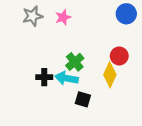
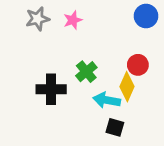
black cross: (44, 77) -> (51, 89), size x1.5
cyan arrow: (67, 78) -> (107, 100), moved
black square: (83, 99) -> (115, 127), moved

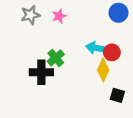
green cross: (86, 72) -> (56, 58), moved
cyan arrow: (107, 100) -> (96, 48), moved
black square: (115, 127) -> (117, 95), moved

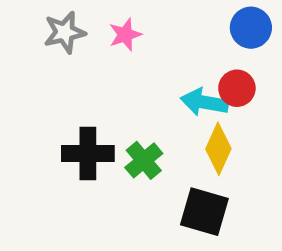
red circle: (112, 52) -> (237, 88), moved
green cross: (56, 58) -> (144, 160), moved
black square: (117, 95) -> (204, 212), moved, size x1.5

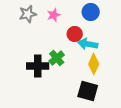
blue circle: (251, 28) -> (91, 12), moved
red circle: (237, 88) -> (75, 34), moved
green cross: (144, 160) -> (57, 58), moved

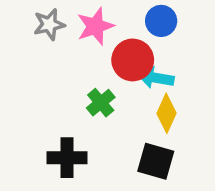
pink star: (54, 15) -> (95, 26), size x1.5
red circle: (75, 34) -> (133, 60), size x1.5
black cross: (38, 66) -> (67, 158), moved

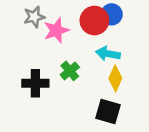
pink star: (95, 26) -> (56, 30), moved
red circle: (133, 60) -> (94, 21), moved
black cross: (67, 158) -> (35, 83), moved

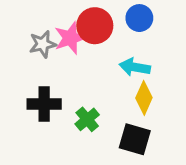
gray star: (34, 17) -> (43, 44), moved
red circle: (94, 21) -> (95, 26), moved
green cross: (70, 71) -> (87, 119), moved

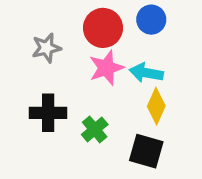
pink star: (70, 38) -> (106, 68), moved

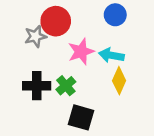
red circle: (103, 28) -> (56, 21), moved
green cross: (95, 129) -> (66, 86), moved
black square: (146, 151) -> (81, 117), moved

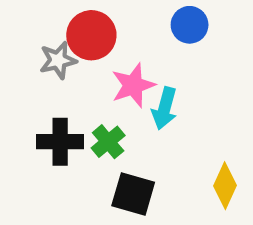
cyan arrow: (111, 55) -> (164, 108), moved, turned -85
yellow diamond: (119, 81) -> (225, 186), moved

